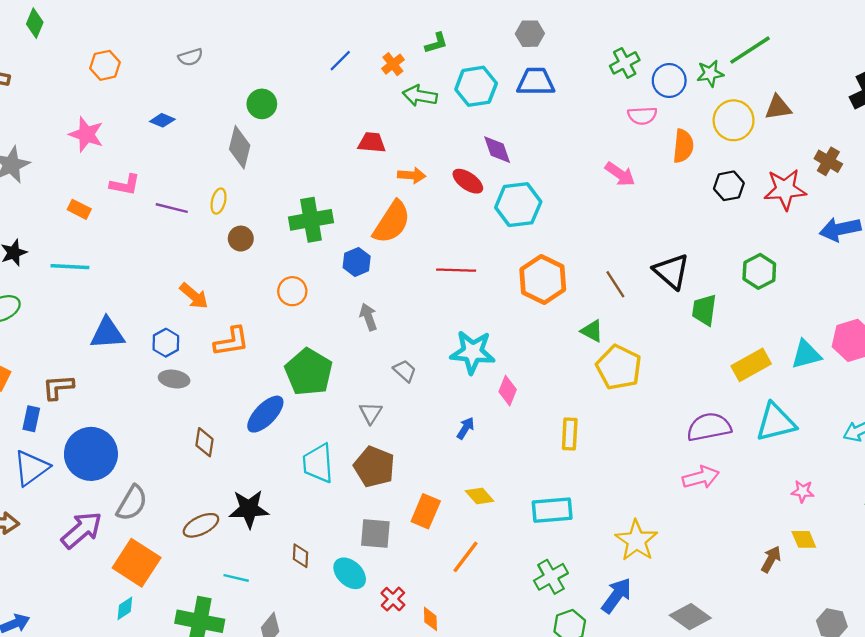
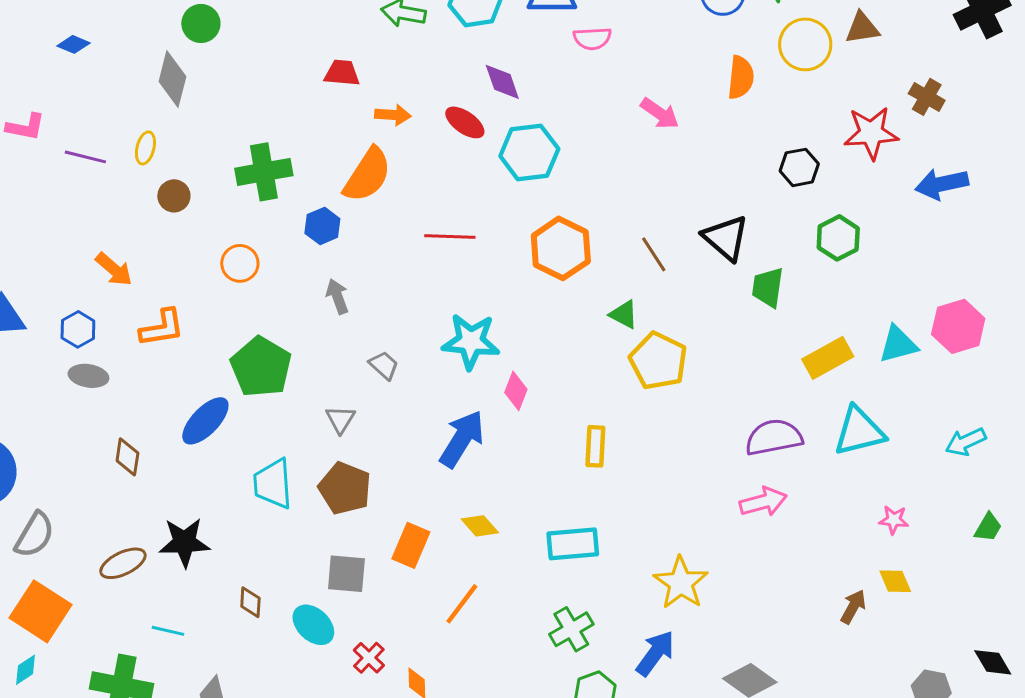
pink semicircle: (642, 116) -> (592, 38), moved
black hexagon: (729, 186) -> (799, 167), moved
blue arrow: (466, 428) -> (462, 439), size x2.0

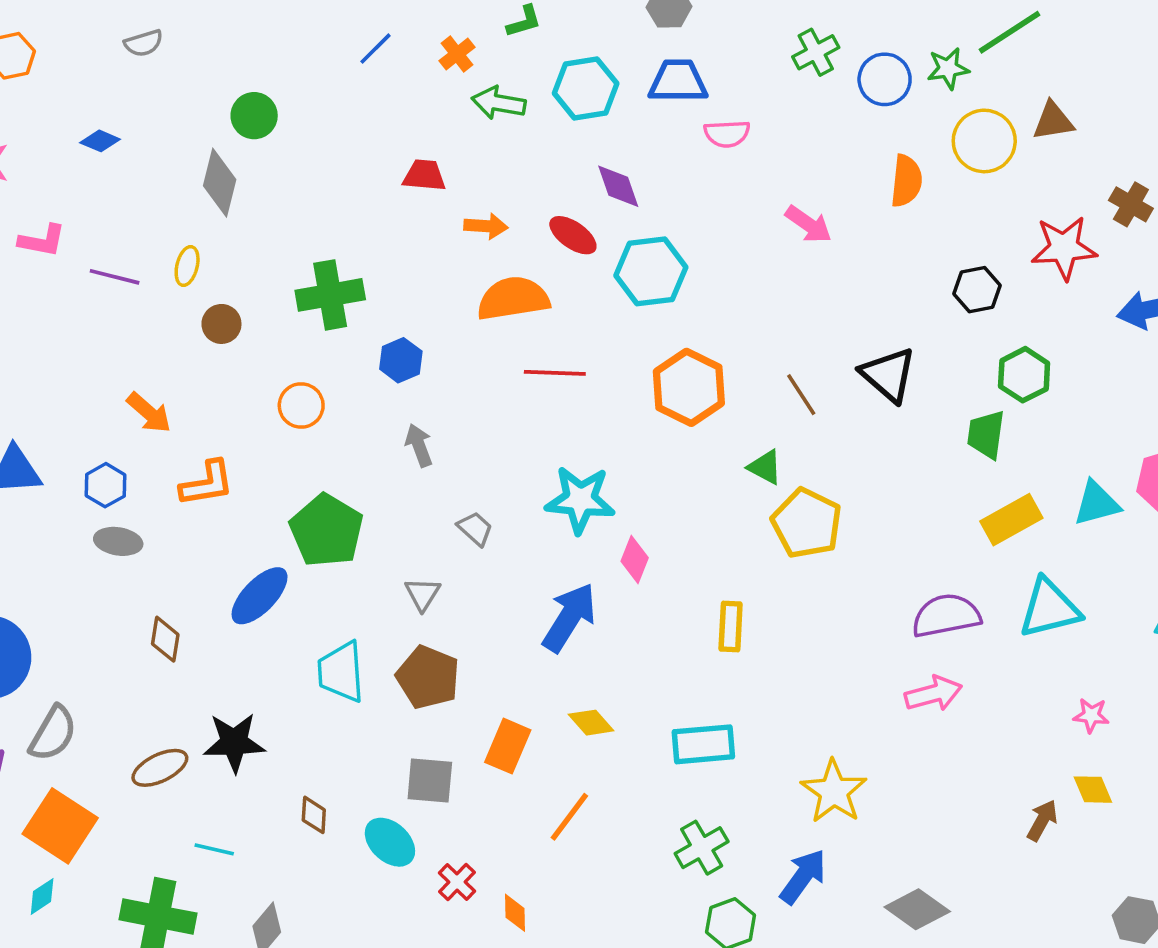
orange semicircle: (367, 175) -> (513, 299), moved, turned -132
green trapezoid: (768, 287) -> (986, 434), moved

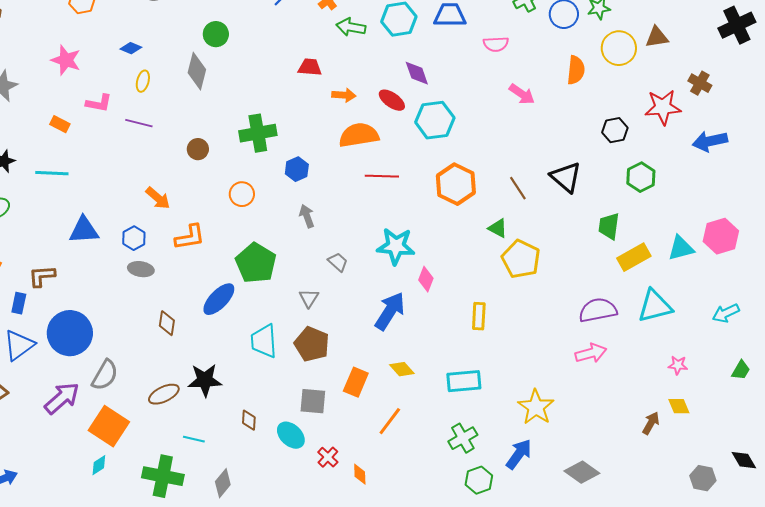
pink semicircle: (727, 134) -> (496, 44), moved
yellow ellipse: (187, 266) -> (143, 81), moved
green trapezoid: (986, 434) -> (609, 226), moved

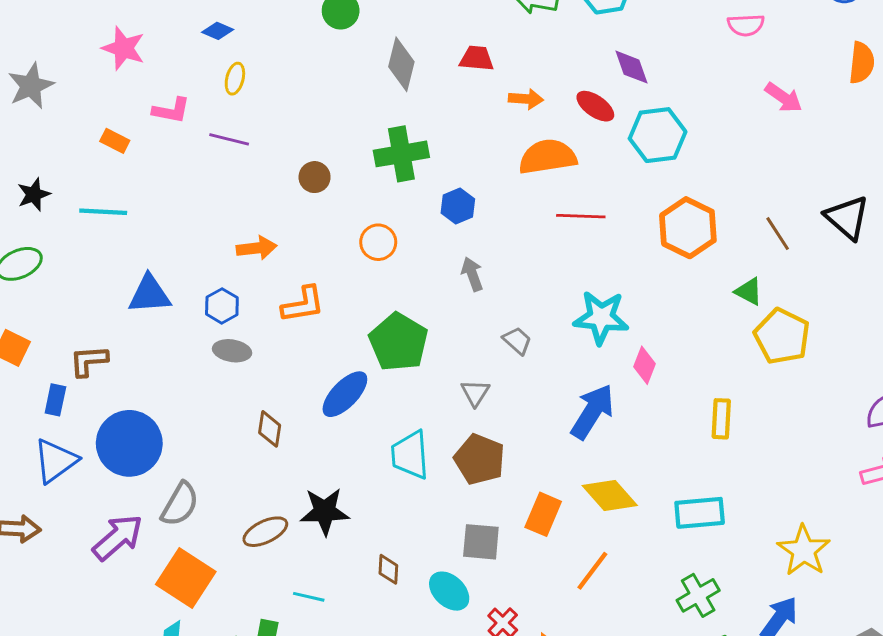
gray diamond: (197, 71) -> (401, 64), moved
orange arrow: (158, 198) -> (257, 248), turned -48
yellow diamond: (402, 369) -> (610, 495), size x1.5

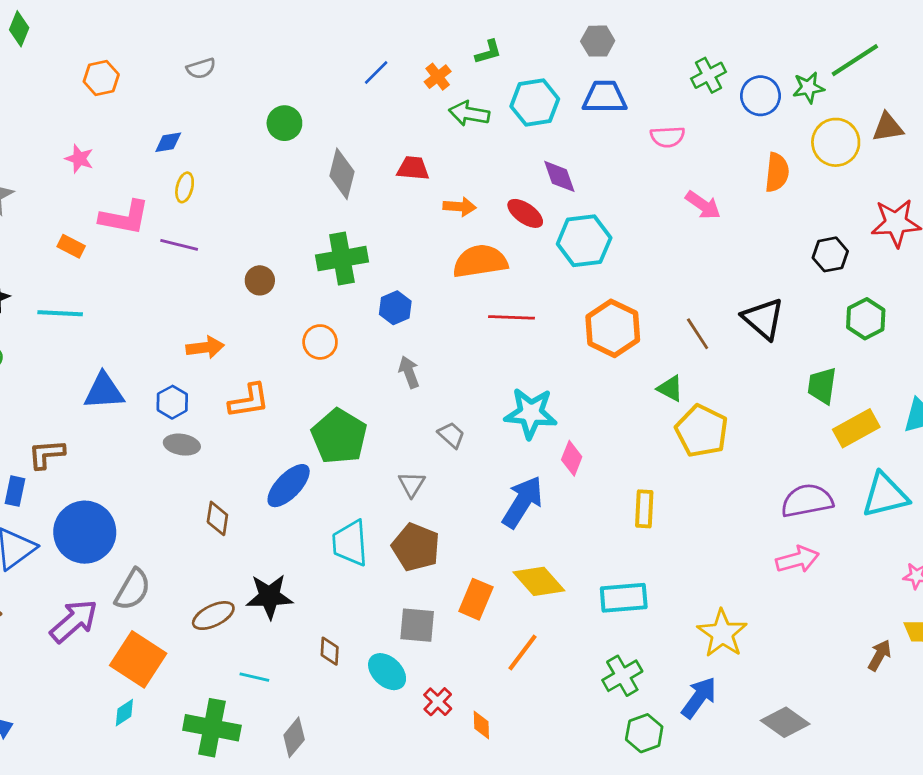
blue diamond: (218, 31) -> (168, 142), turned -32
pink star: (123, 48) -> (79, 159), size x0.7
pink L-shape: (171, 110) -> (124, 217), size x1.4

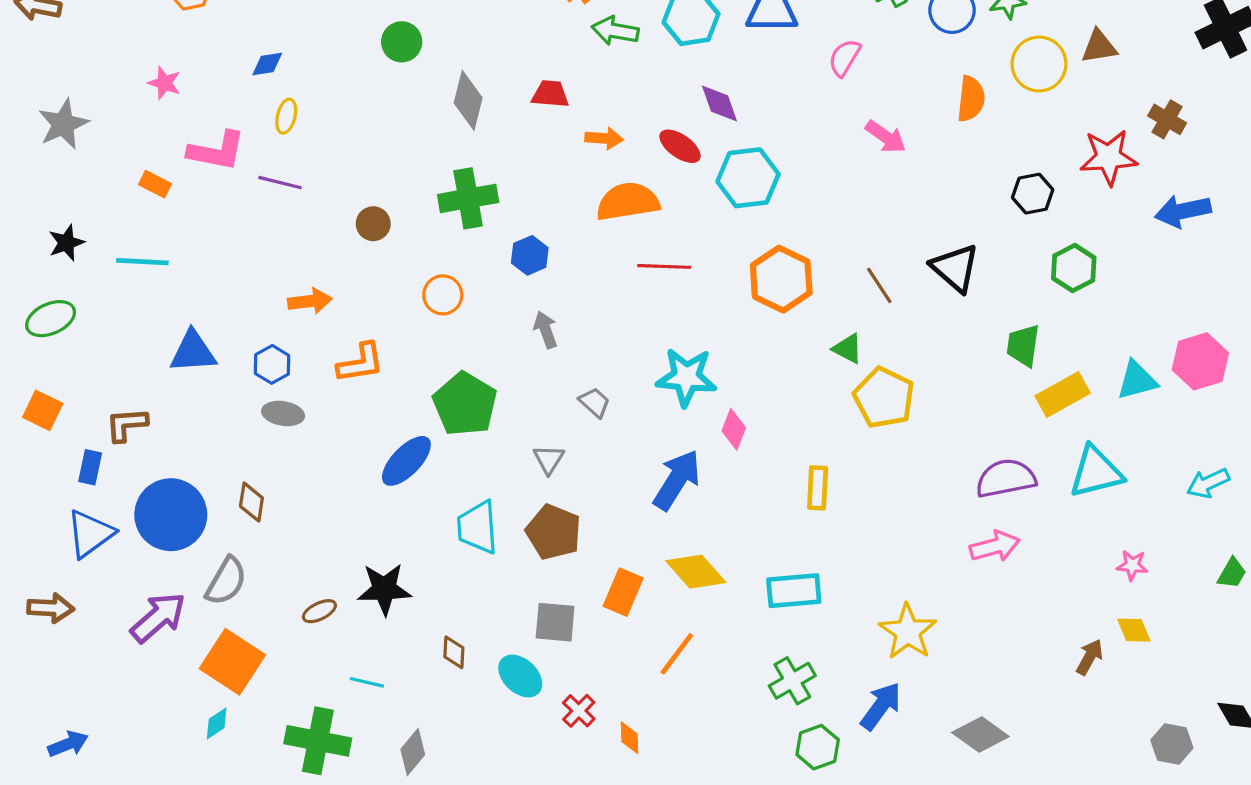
pink semicircle: (667, 137) -> (844, 58), turned 124
brown diamond: (217, 518) -> (251, 502), moved
brown ellipse: (213, 616) -> (319, 611), size x0.7

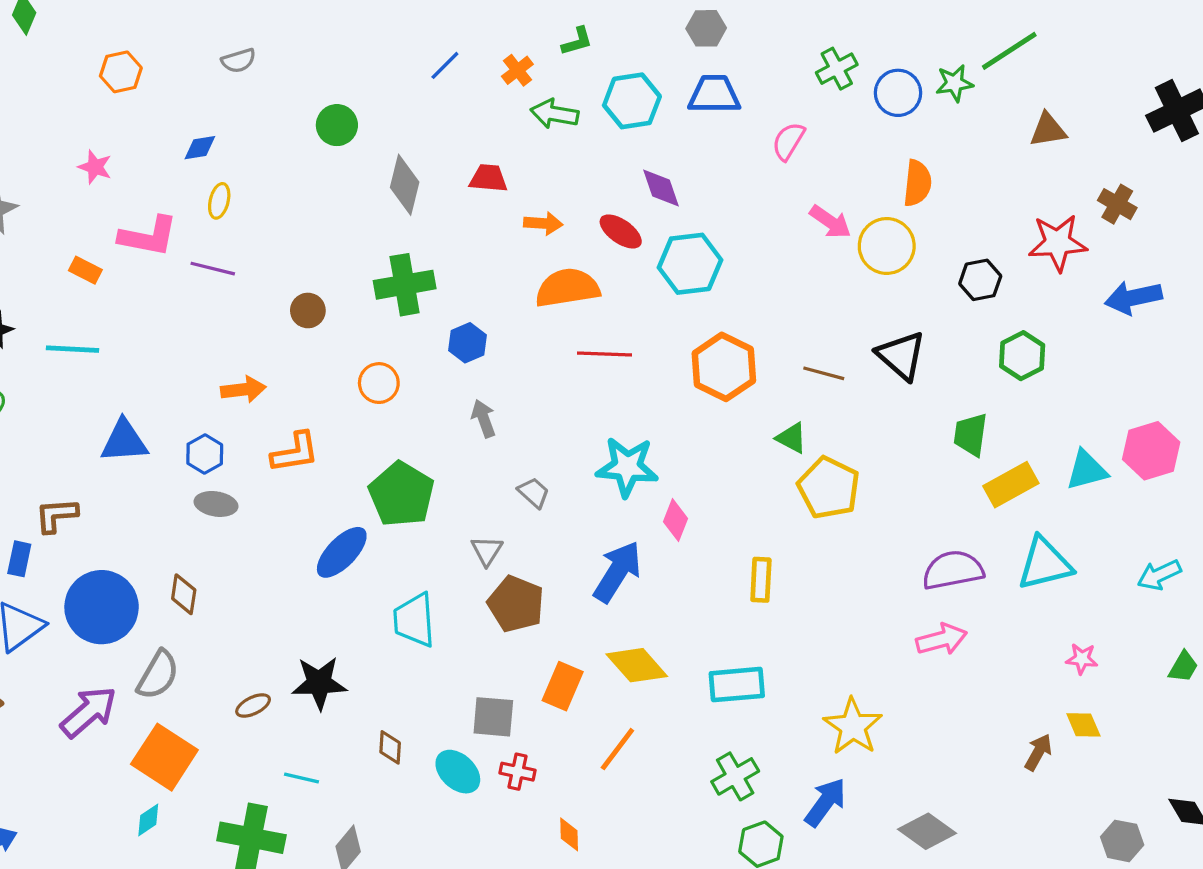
yellow circle: (1039, 64) -> (887, 246), moved
brown line: (879, 285) -> (824, 373), turned -42
brown pentagon: (553, 532) -> (516, 604), moved
red cross: (579, 711) -> (517, 772), moved, turned -32

